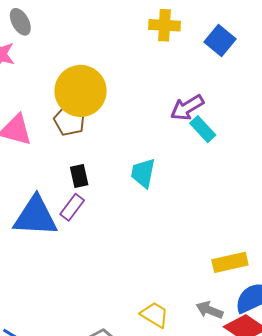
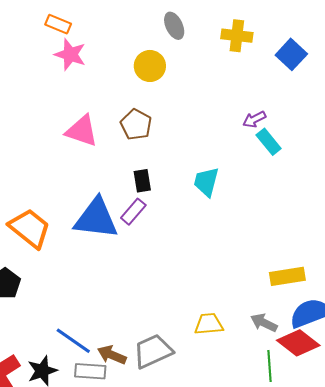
gray ellipse: (20, 22) -> (174, 26), moved
yellow circle: (81, 91) -> (150, 66), moved, size x0.6
purple arrow: (187, 108) -> (254, 119), size x0.7
yellow trapezoid: (155, 315) -> (209, 324), turned -40

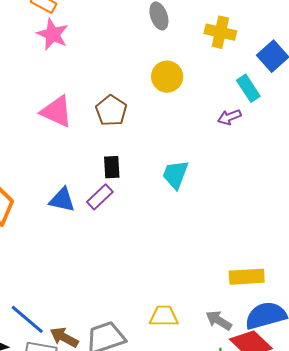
yellow circle: (150, 66) -> (167, 77), moved
cyan rectangle: (269, 142) -> (248, 88), moved
blue triangle: (96, 218) -> (62, 200), size x0.6

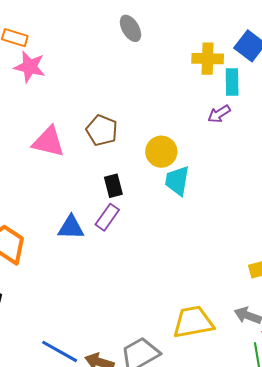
yellow cross: (220, 32) -> (208, 59), moved
yellow circle: (167, 77) -> (161, 152), moved
cyan rectangle: (248, 88) -> (232, 82), turned 44
yellow trapezoid: (164, 316) -> (193, 322), size x1.4

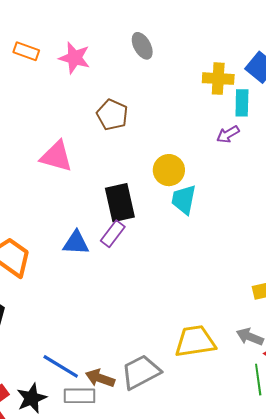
pink star: (30, 67) -> (75, 58), moved
brown pentagon: (102, 130) -> (112, 115), moved
black rectangle: (113, 186) -> (120, 203), size x1.6

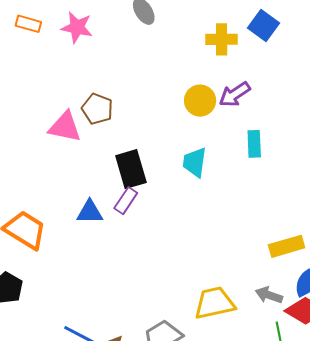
cyan rectangle: (242, 103) -> (254, 144), moved
brown pentagon: (112, 115) -> (97, 109), moved
purple arrow: (228, 134) -> (235, 94), size x1.4
yellow circle: (169, 170) -> (200, 101), moved

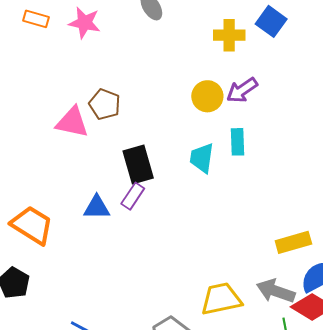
cyan rectangle: (254, 144) -> (237, 142), moved
gray arrow: (269, 295) -> (276, 291), size x1.4

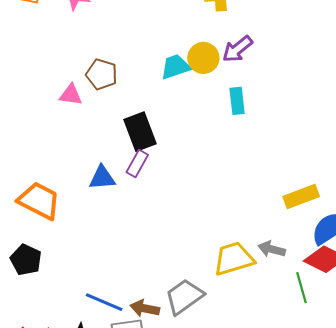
pink triangle: (72, 122) -> (71, 95), size x0.7
cyan trapezoid: (202, 158) -> (175, 67), moved, turned 68
gray arrow: (276, 291) -> (272, 249), moved, size x0.7

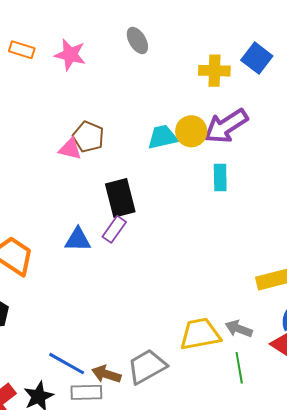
purple arrow: (237, 49) -> (226, 126), size x1.4
pink triangle: (71, 95) -> (70, 149), moved
green line: (302, 288) -> (239, 368), moved

